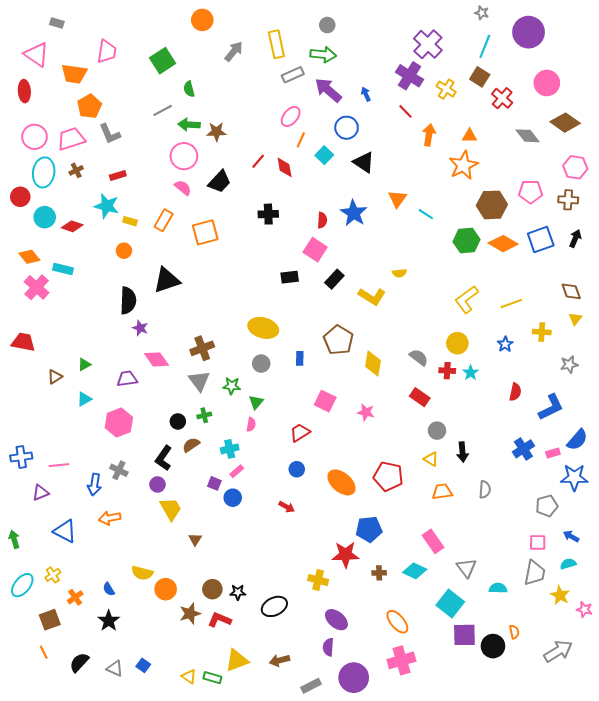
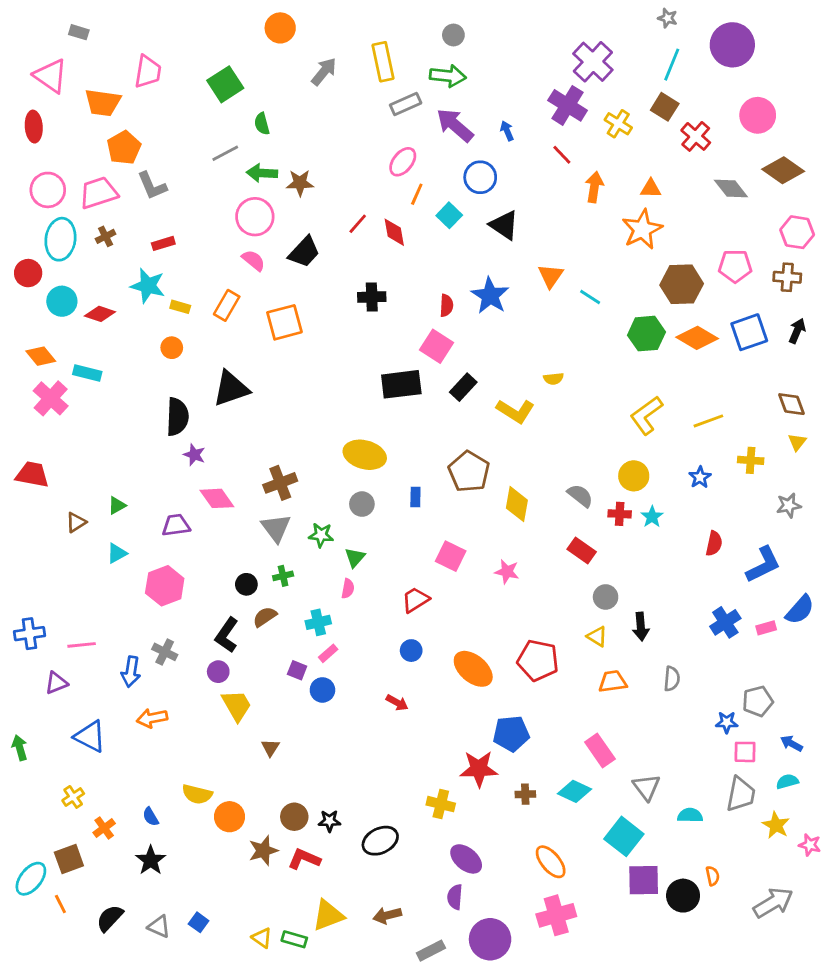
black rectangle: (290, 277) -> (401, 384), size x1.6
blue star: (574, 477) -> (727, 722), moved, size x0.6
cyan ellipse: (22, 585) -> (31, 879), moved

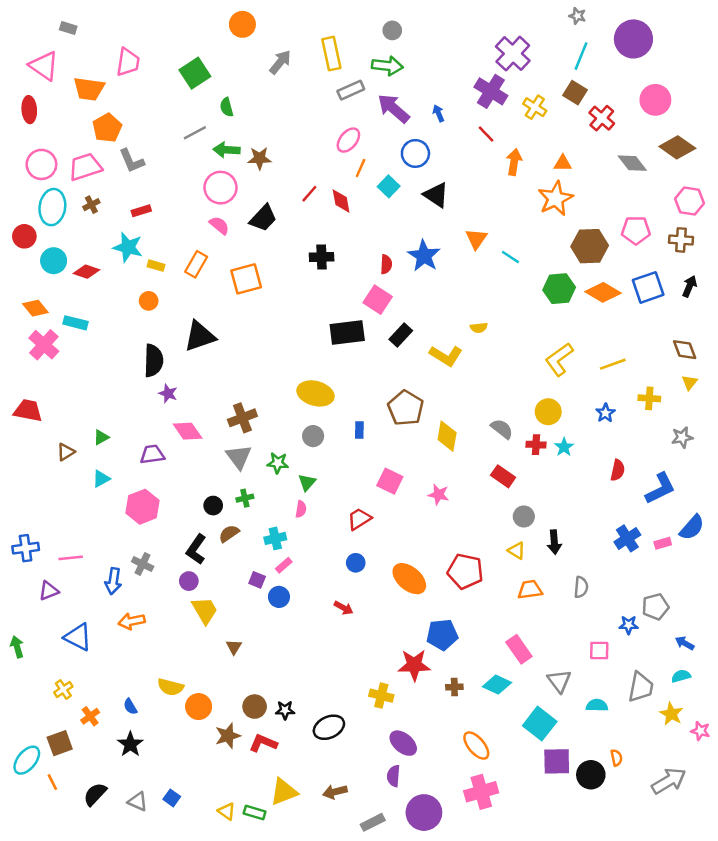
pink square: (745, 752) -> (599, 650), moved

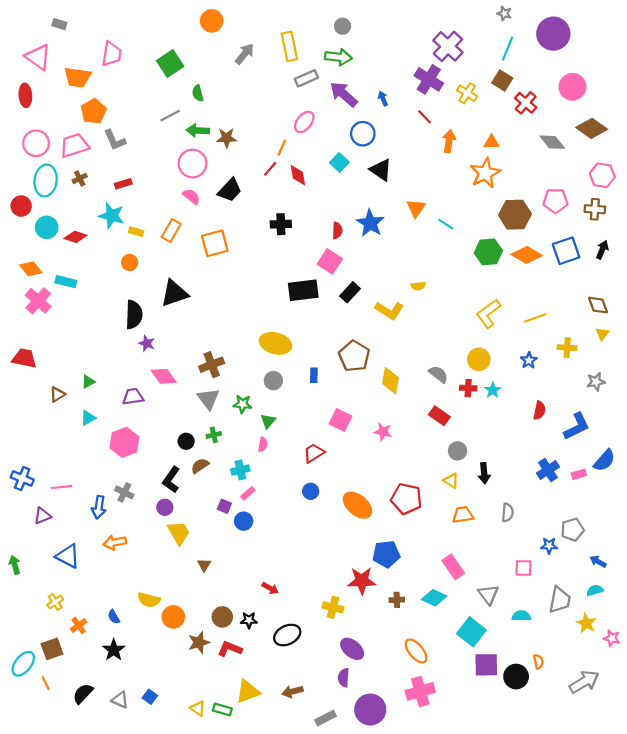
orange line: (361, 168) -> (282, 148), moved
blue cross: (26, 548) -> (22, 479), turned 30
red arrow: (344, 608) -> (270, 588), moved

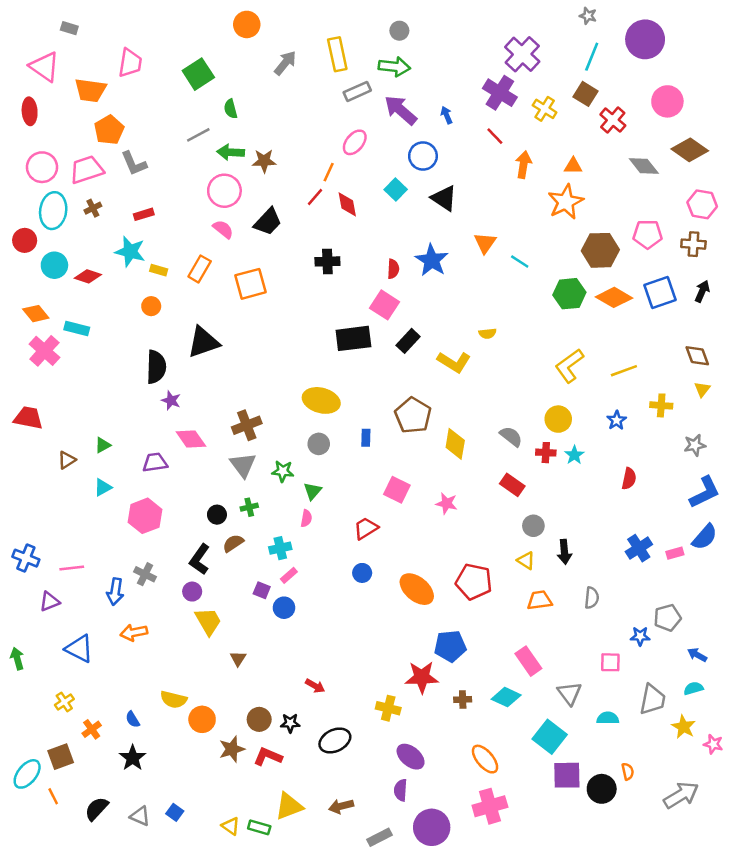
blue L-shape: (577, 426) -> (705, 492), moved

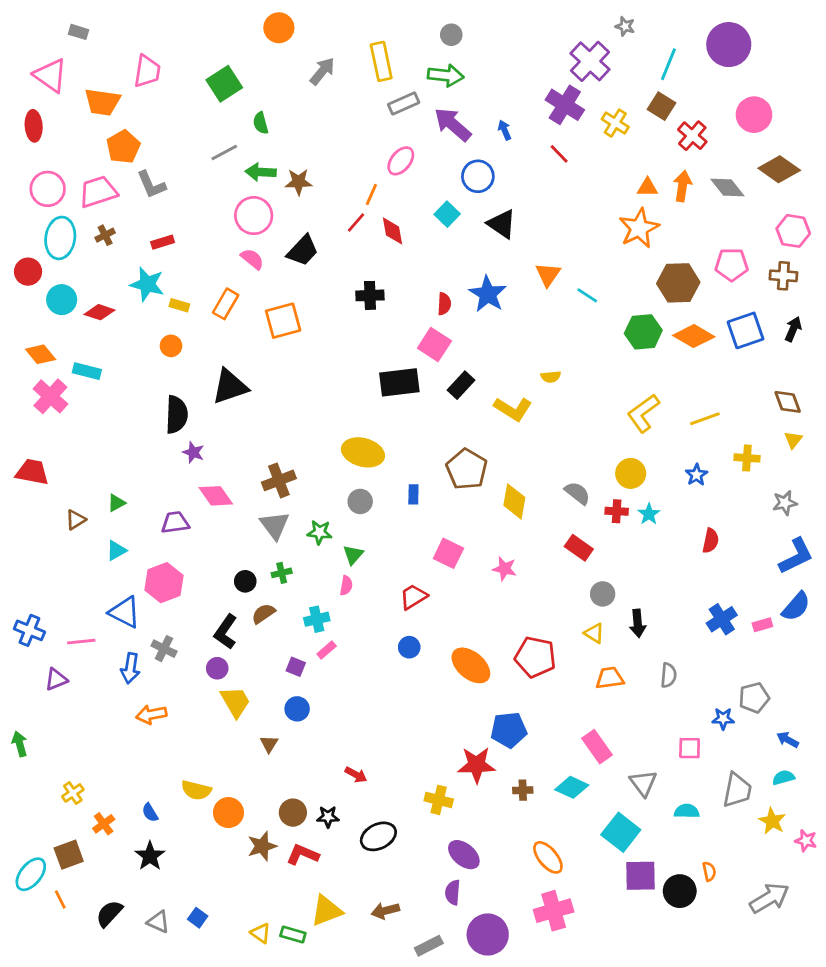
gray star: (588, 16) -> (625, 26), moved
orange arrow: (523, 165) -> (683, 186), moved
blue circle: (284, 608) -> (297, 709), moved
blue triangle: (79, 649) -> (125, 612), moved

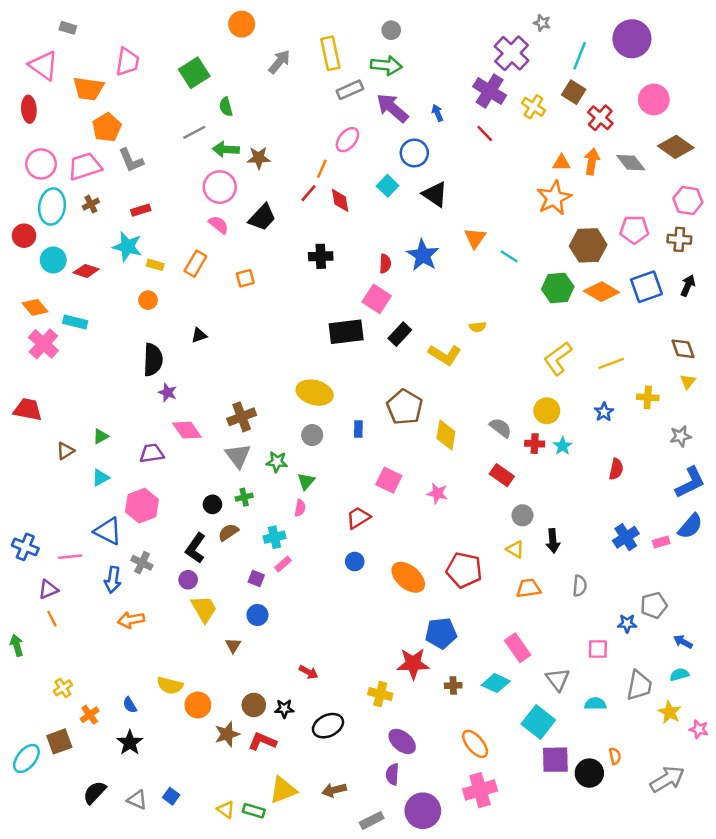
orange square: (283, 321) -> (245, 278), size x0.6
black triangle: (230, 387) -> (199, 335), size x0.5
orange line: (60, 899) -> (52, 619), moved

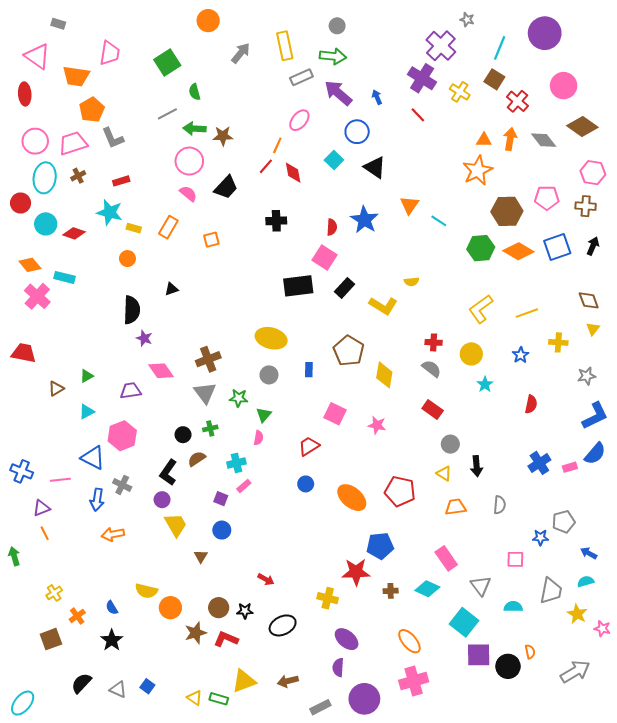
red cross: (535, 444) -> (434, 342), moved
cyan ellipse: (26, 758) -> (23, 703), moved

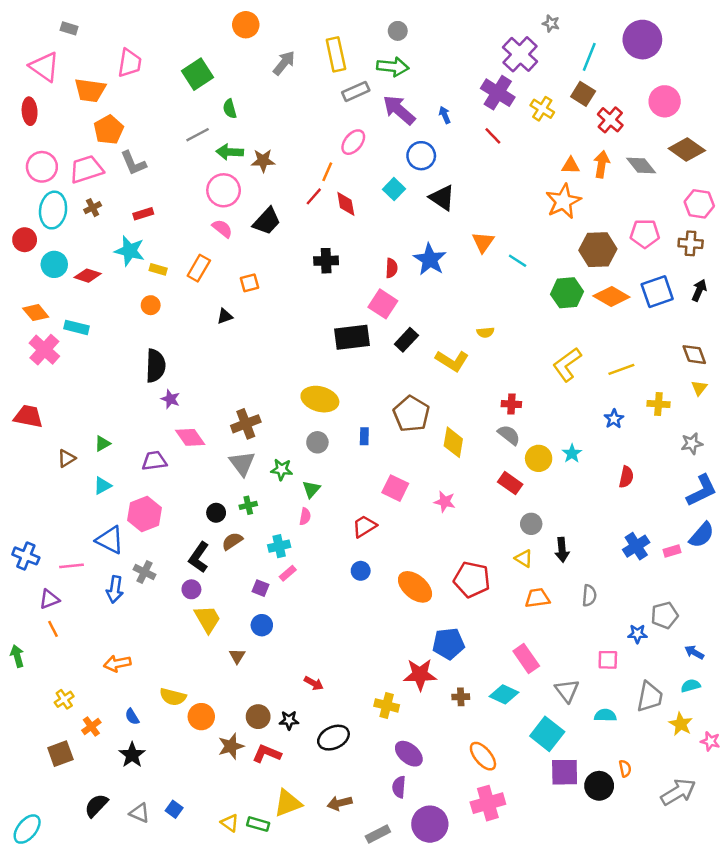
black triangle: (171, 289) -> (225, 316), moved
yellow circle: (471, 354) -> (539, 458), moved
orange arrow: (113, 534) -> (117, 663), moved

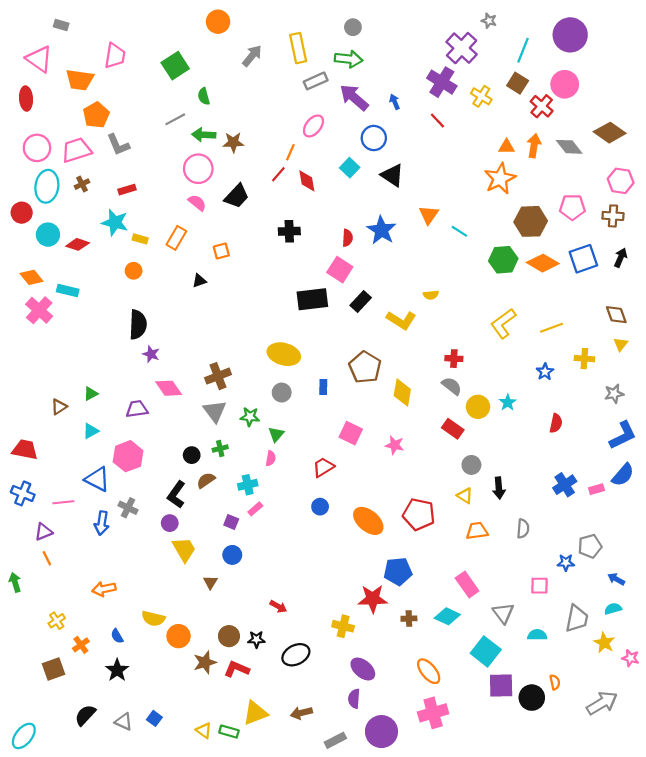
pink circle: (665, 101) -> (565, 84), moved
red trapezoid: (28, 416) -> (25, 450), moved

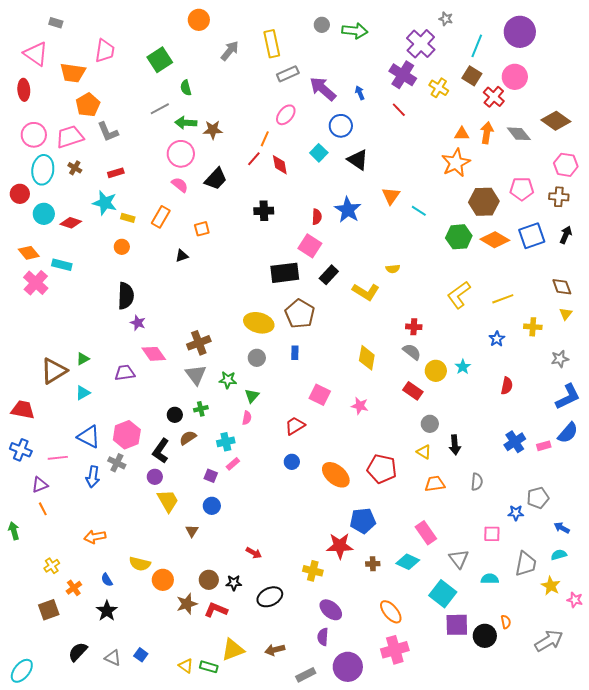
green arrow: (349, 59) -> (355, 31), moved
brown cross: (82, 184) -> (75, 168), turned -32
brown pentagon: (365, 367) -> (300, 314), moved
brown triangle: (59, 407) -> (54, 371), size x1.8
pink hexagon: (128, 456) -> (127, 435), moved

